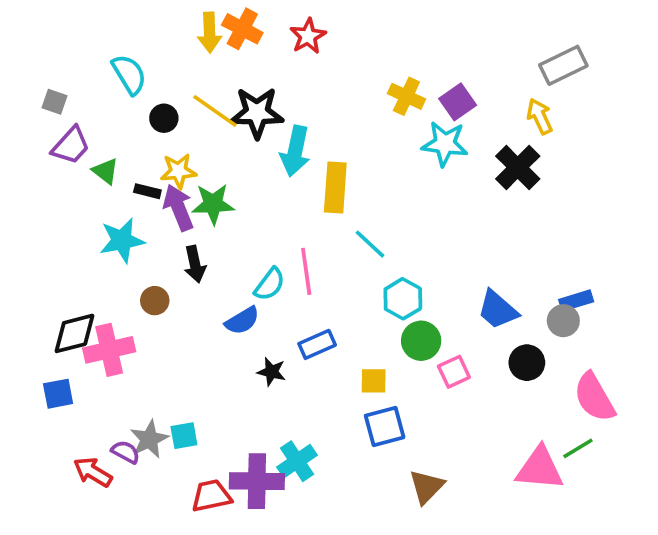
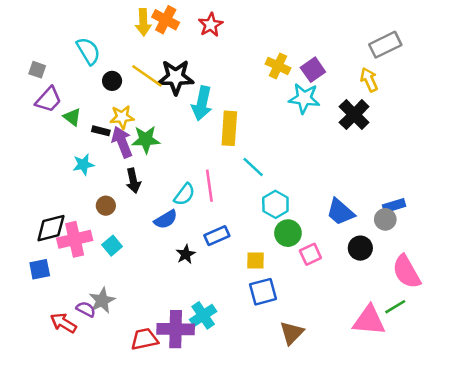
cyan star: (122, 240) -> (83, 164), size x0.7
black star: (271, 372) -> (186, 254), turned 30
cyan square: (184, 436) -> (112, 246), moved, turned -30

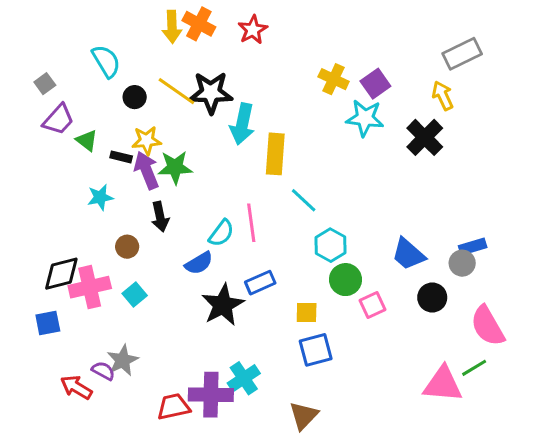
gray square: (37, 70) -> (45, 84), turned 35
black star: (186, 254) -> (223, 305), size x1.8
brown triangle: (292, 333) -> (304, 416), moved

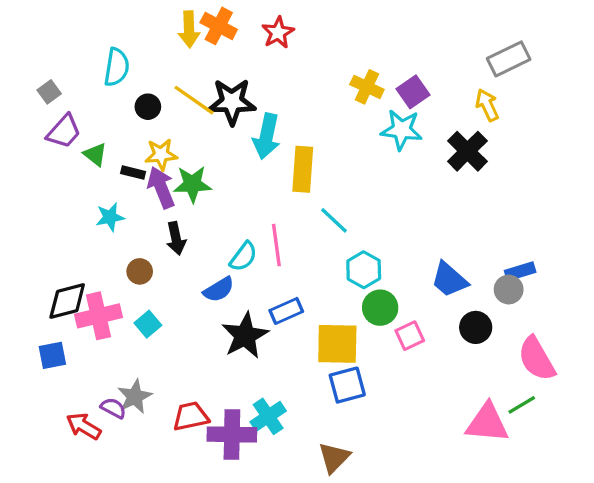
cyan semicircle: (106, 61) -> (117, 67), turned 40
yellow square: (307, 312) -> (337, 344), size x1.8
red trapezoid: (173, 407) -> (191, 416), moved

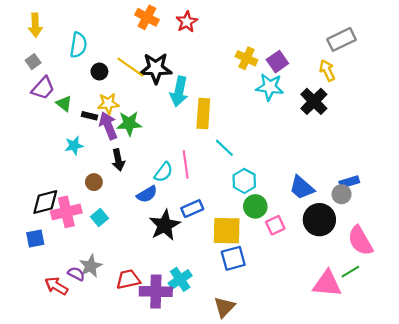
yellow arrow: (189, 29) -> (35, 25), moved
black circle: (476, 327) -> (319, 220), size x1.5

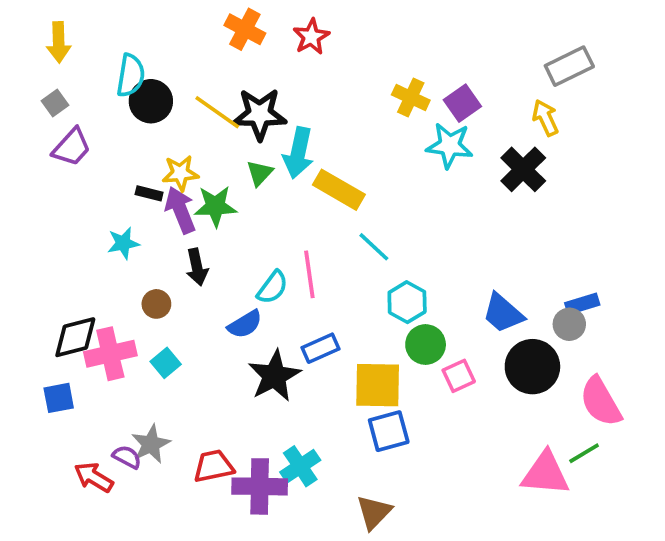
black circle: (99, 72) -> (151, 101), moved, size x1.5
green triangle: (64, 104) -> (260, 173), moved, turned 35
yellow rectangle: (203, 114) -> (339, 190), turned -64

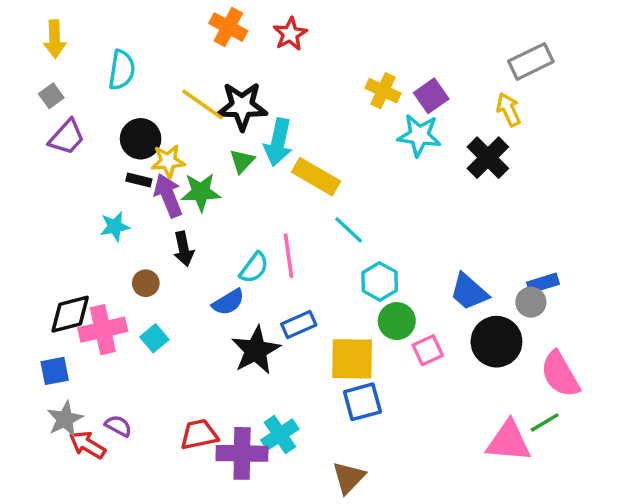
black circle: (151, 101) -> (141, 139), moved
gray star: (151, 444) -> (65, 419), moved

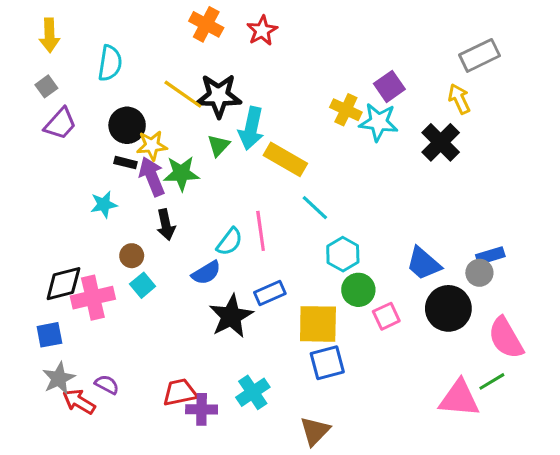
yellow cross: (383, 91) -> (346, 110), moved
cyan square: (154, 338) -> (143, 285), moved
purple cross: (242, 453) -> (202, 409), moved, size x0.7

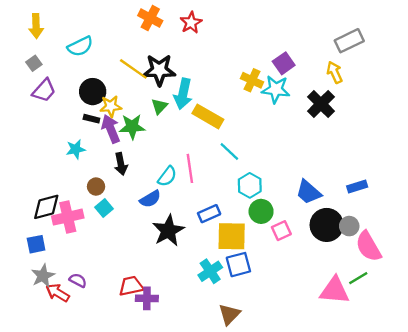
cyan semicircle: (110, 63) -> (80, 46), turned 55
gray circle: (479, 273) -> (349, 226), moved
blue rectangle: (270, 293) -> (209, 214), moved
cyan cross: (253, 392) -> (210, 271), moved

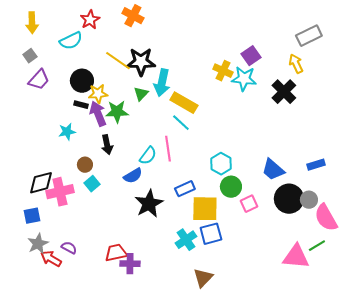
red star: (191, 23) -> (90, 20), moved
cyan line: (229, 151) -> (181, 123), moved

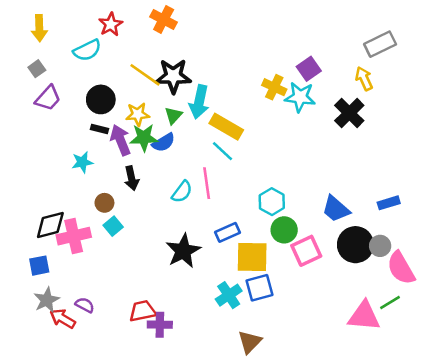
yellow star: (98, 94) -> (138, 114), moved
blue semicircle: (133, 176) -> (164, 143), moved
pink square: (249, 204) -> (306, 251), size x1.4

